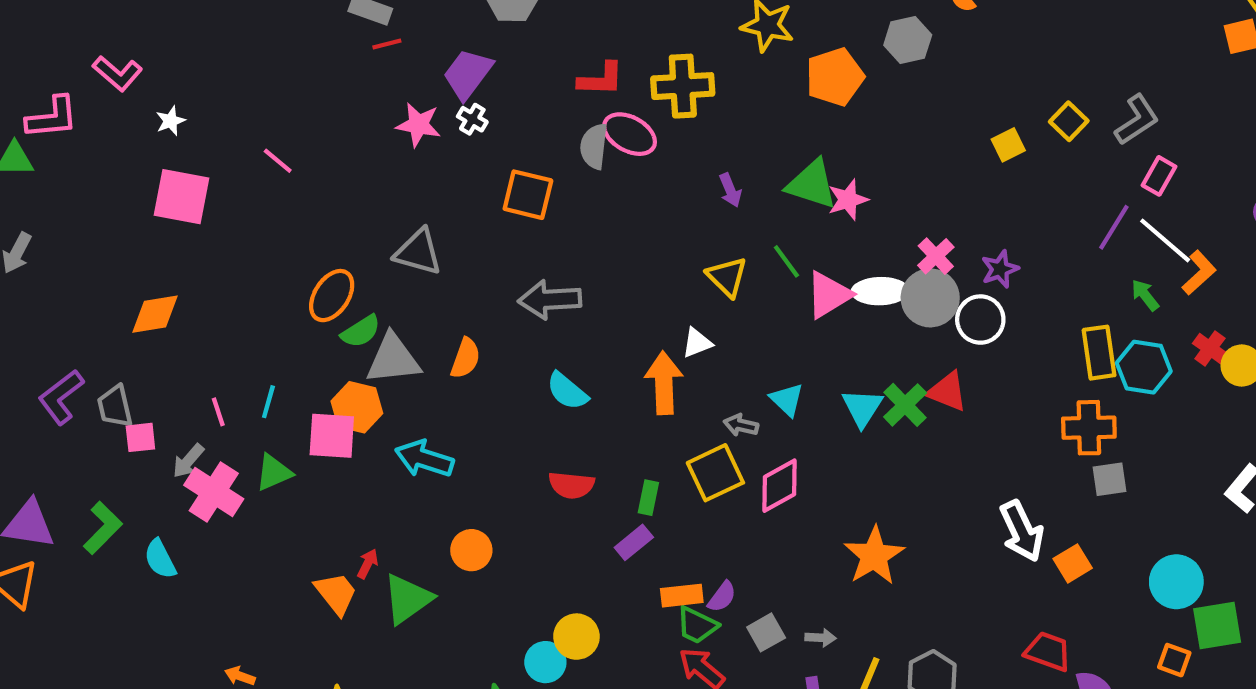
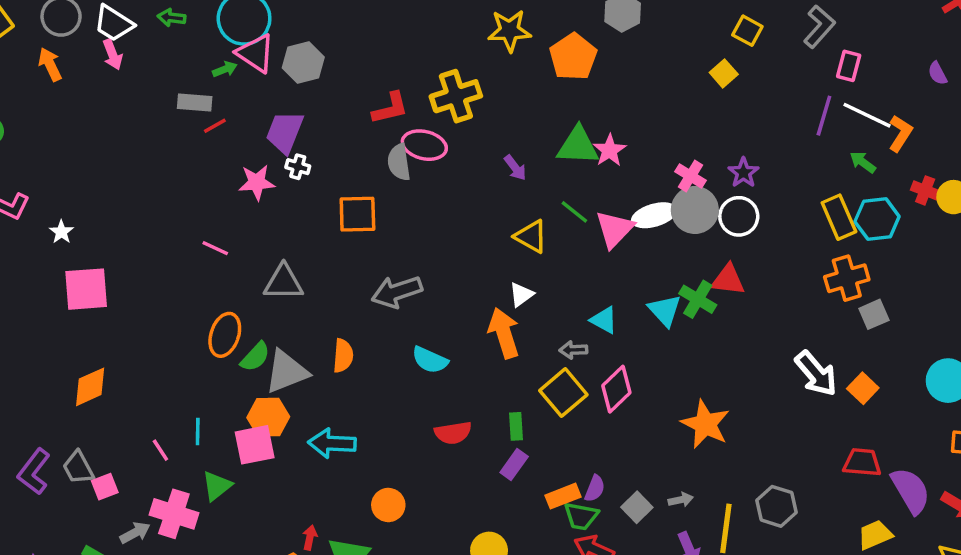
yellow square: (1069, 121) -> (747, 31), moved
pink line: (278, 161) -> (215, 248), moved
gray arrow: (188, 461) -> (135, 533), moved, turned -144

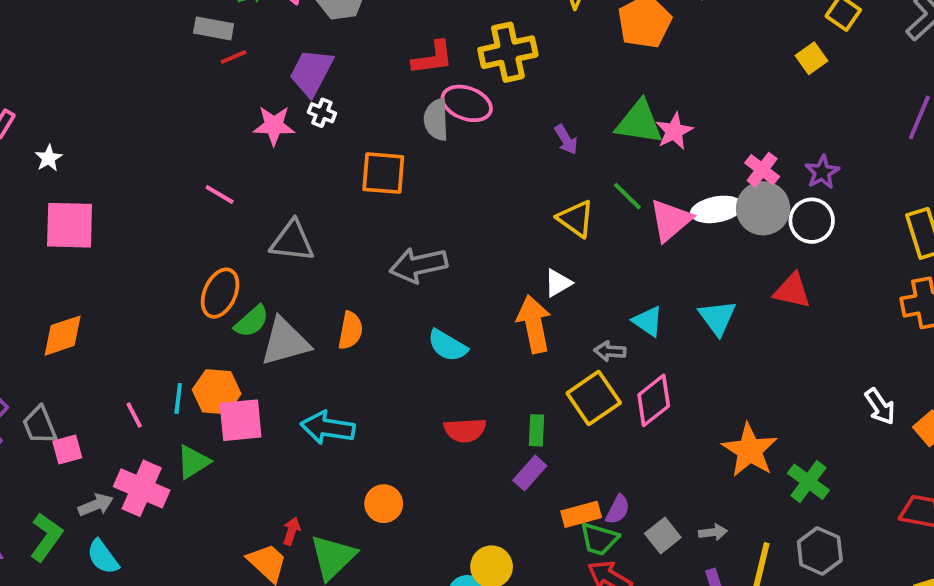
green cross: (698, 299) -> (808, 482), moved
white arrow: (816, 374) -> (880, 406), size x0.7
orange hexagon: (268, 417) -> (217, 392), moved

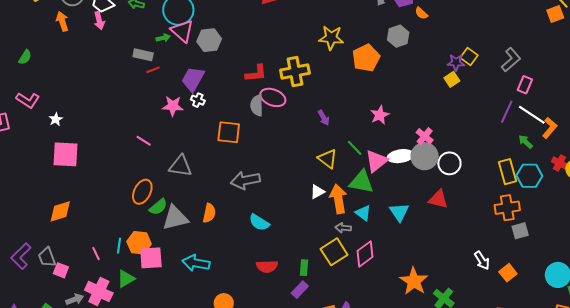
green triangle: (639, 122) -> (361, 182), moved
purple star: (822, 172) -> (456, 62), moved, turned 30
orange arrow: (534, 324) -> (338, 199), moved
pink square: (67, 450) -> (61, 270), turned 35

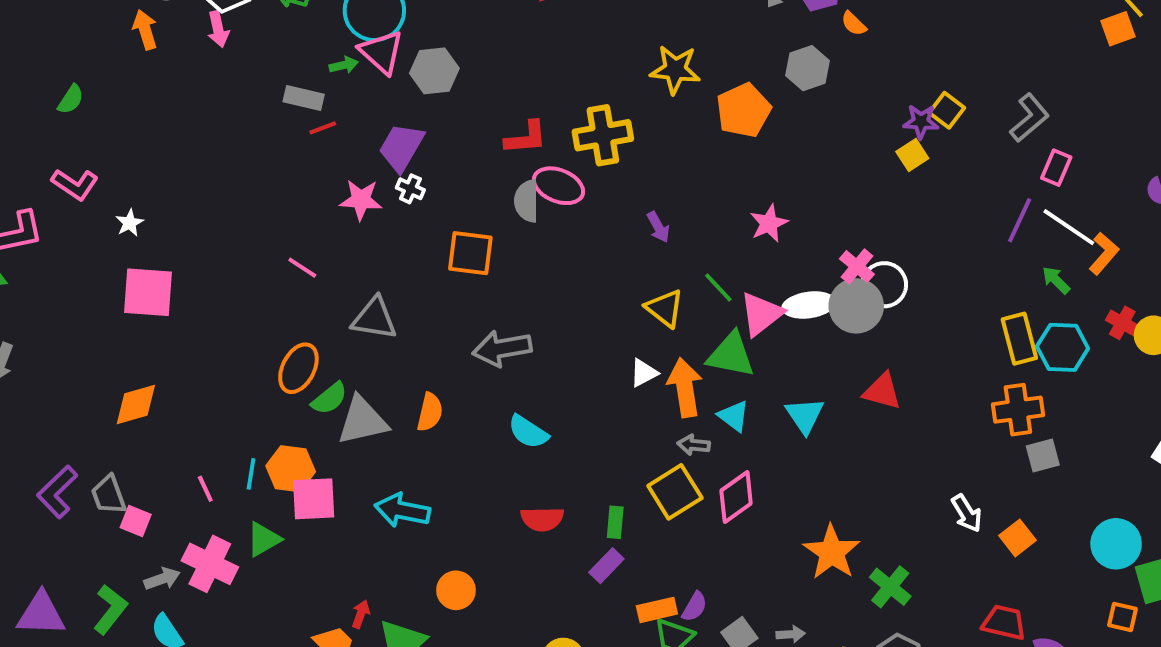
white circle: (449, 163) -> (884, 285), moved

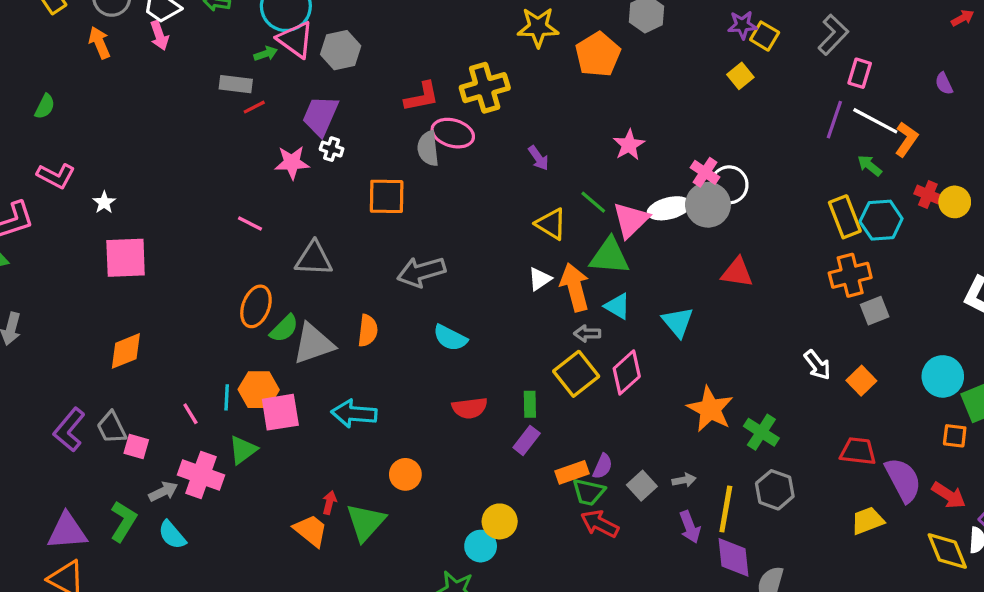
purple star: (921, 122) -> (742, 25), moved
cyan triangle: (805, 415) -> (678, 322), moved

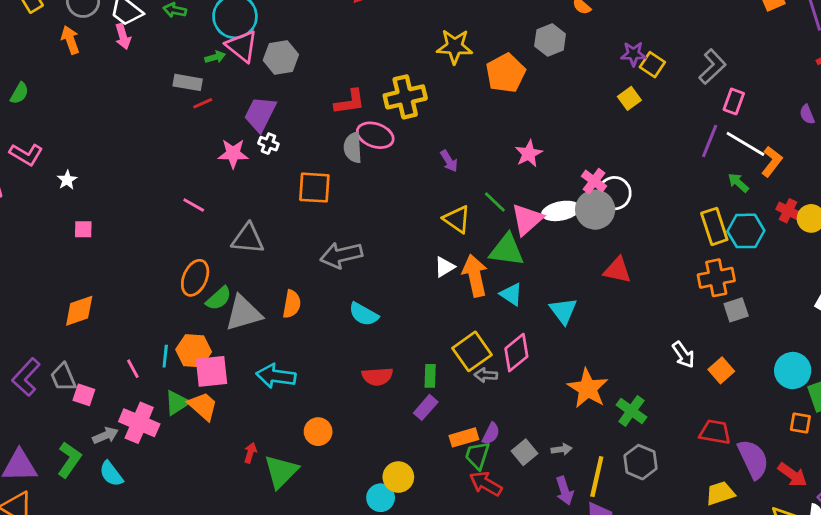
pink square: (126, 258) -> (83, 229), size x0.5
gray arrow: (587, 334) -> (486, 375), moved
green trapezoid: (589, 492) -> (477, 455), turned 92
orange trapezoid: (311, 530) -> (203, 406), moved

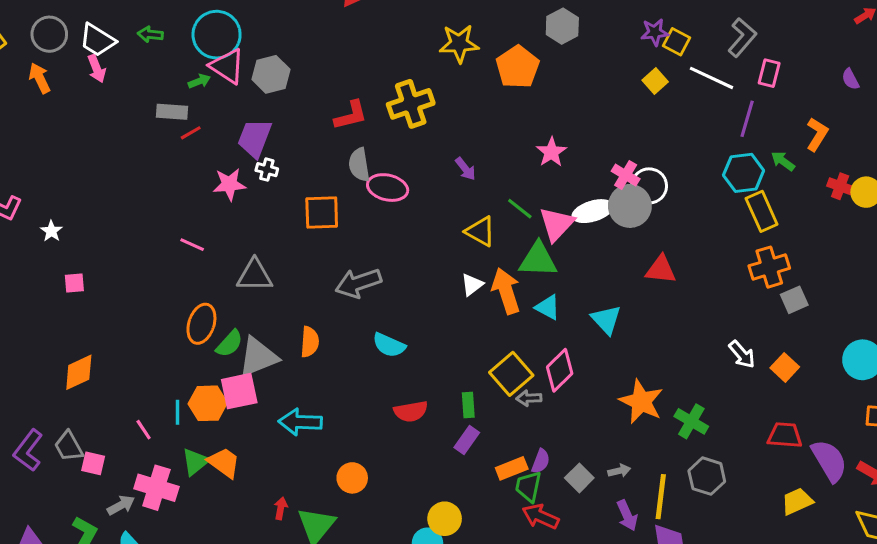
pink ellipse: (375, 135) -> (388, 188), moved
white line: (745, 144) -> (711, 78), moved
cyan hexagon: (746, 231) -> (744, 173), moved
pink square: (212, 371) -> (239, 391), moved

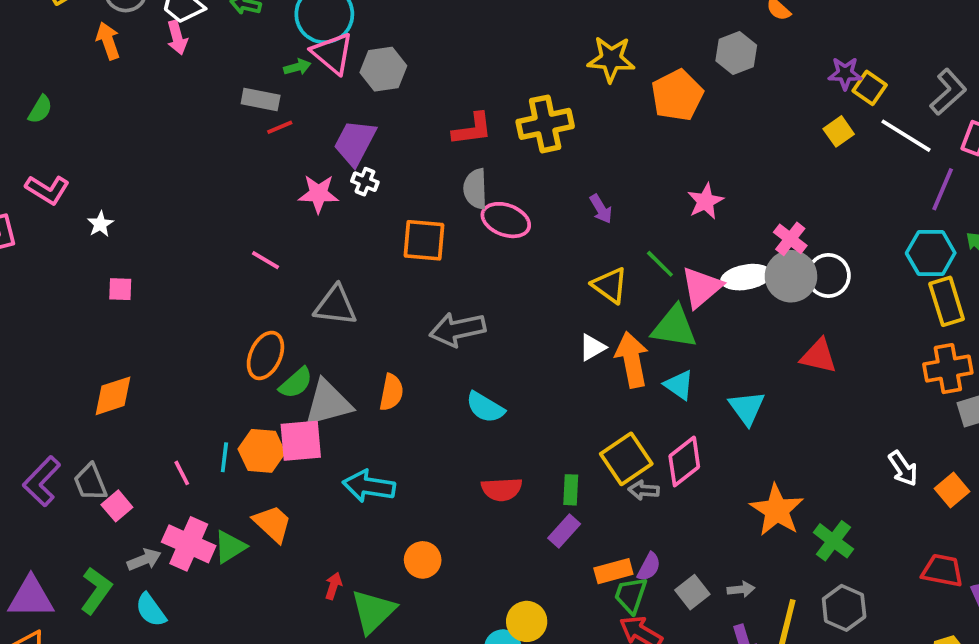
white circle: (649, 186) -> (828, 276), moved
green triangle: (195, 462) -> (230, 547), moved
pink square: (93, 463) -> (117, 506), turned 30

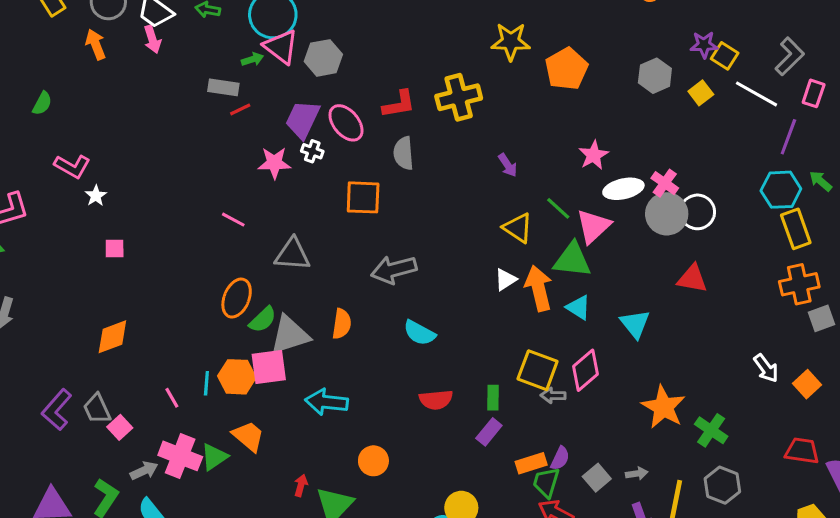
gray hexagon: (736, 53) -> (655, 76), moved
pink L-shape: (47, 190) -> (72, 166), moved
pink ellipse: (506, 220) -> (346, 123), moved, turned 33
white ellipse: (746, 277) -> (623, 189), moved
yellow square: (626, 459) -> (538, 370), turned -33

